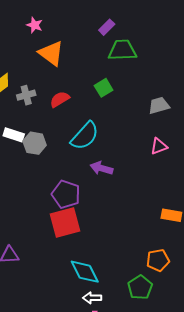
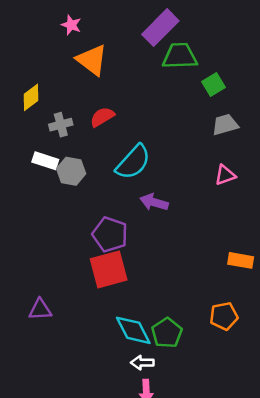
purple rectangle: (107, 27) -> (160, 28), size x1.8
green square: (104, 88) -> (213, 84), moved
gray cross: (26, 95) -> (61, 125), moved
green pentagon: (140, 287) -> (167, 333), moved

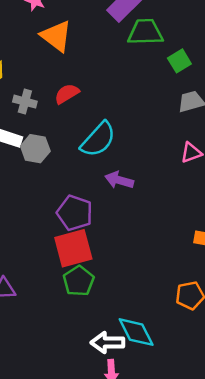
gray cross: (61, 125) -> (25, 102), turned 30
cyan diamond: (133, 330) -> (136, 332), moved
green pentagon: (167, 333) -> (79, 281), moved
white arrow: (142, 363) -> (107, 343), size x1.4

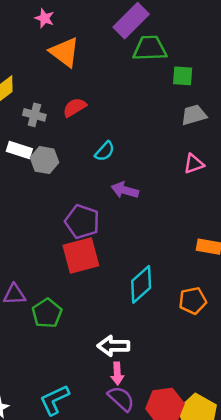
green square: (179, 61) -> (183, 76), turned 35
cyan semicircle: (98, 140) -> (105, 151), size x0.6
green pentagon: (79, 281) -> (47, 313), moved
cyan diamond: (136, 332) -> (141, 284), moved, turned 75

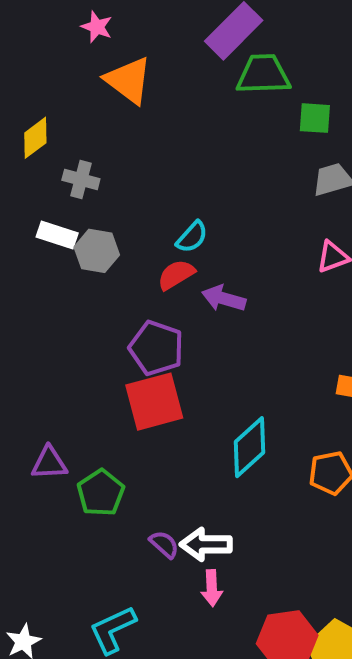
red semicircle: (75, 107) -> (176, 275), moved
purple semicircle: (121, 399) -> (164, 544), moved, size x0.7

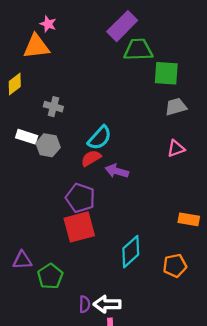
orange triangle: (129, 80) -> (36, 46), moved, turned -44
green square: (315, 118) -> (166, 73), size x1.4
gray cross: (81, 180) -> (53, 107), moved
cyan semicircle: (192, 237) -> (100, 138), size x1.4
purple semicircle: (164, 544) -> (85, 304), turned 49

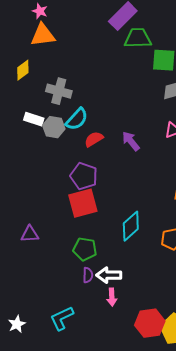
pink star: (48, 24) -> (40, 11), moved
gray cross: (53, 107) -> (59, 91), size x1.4
cyan semicircle: (100, 138) -> (77, 119), moved
purple arrow: (117, 171) -> (131, 141), moved, turned 35
green pentagon: (50, 276) -> (85, 249), moved, turned -30

